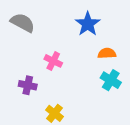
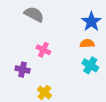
gray semicircle: (23, 23) -> (34, 14), moved
blue star: (88, 24) -> (91, 22), moved

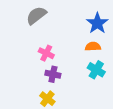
gray semicircle: (34, 14) -> (36, 15), turned -66
purple cross: (23, 70) -> (53, 74), moved

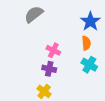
orange semicircle: (93, 47) -> (86, 43), turned 88
pink cross: (46, 53) -> (53, 50), moved

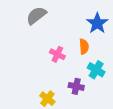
orange semicircle: (86, 43) -> (84, 47), moved
purple cross: (49, 69) -> (76, 86), moved

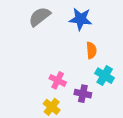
blue star: (97, 23) -> (80, 19), moved, turned -30
pink cross: (57, 54) -> (58, 80), moved

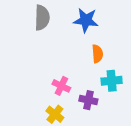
gray semicircle: (40, 17) -> (42, 18), turned 130
cyan cross: (105, 76) -> (112, 81), turned -36

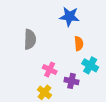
gray semicircle: (42, 18) -> (30, 39), moved
cyan cross: (112, 81) -> (90, 65), turned 35

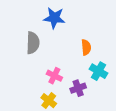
blue star: (69, 16) -> (54, 18), moved
purple cross: (71, 81) -> (78, 88), turned -32

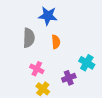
orange semicircle: (86, 47) -> (56, 42), moved
pink cross: (54, 76) -> (37, 69), moved

